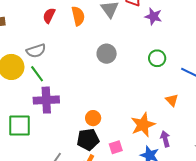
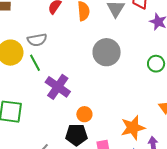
gray circle: (107, 54) -> (107, 52), size x1.4
purple cross: (46, 100) -> (58, 87), moved, turned 30

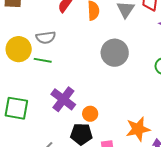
green line: (35, 63) -> (43, 60), turned -54
purple cross: (58, 87) -> (63, 99), moved

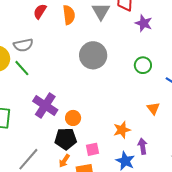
green line: (43, 60) -> (22, 68), turned 42
orange star: (138, 129) -> (122, 130), size x0.7

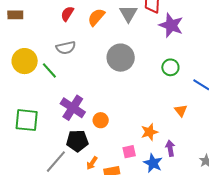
orange semicircle: (69, 15) -> (96, 17), turned -132
purple star: (144, 23) -> (171, 25), size x1.4
gray semicircle: (23, 45) -> (66, 48), moved
black pentagon: (66, 139) -> (77, 141), moved
pink square: (92, 149) -> (129, 152), moved

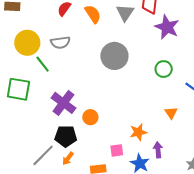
orange semicircle: (96, 17) -> (93, 14), turned 102
yellow circle: (25, 61) -> (27, 43), moved
green square: (27, 120) -> (18, 89), moved
orange arrow: (92, 163) -> (68, 158), moved

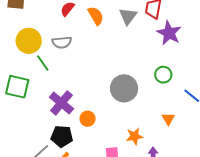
gray circle: (114, 56) -> (124, 88), moved

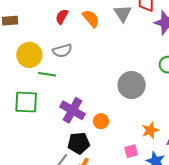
green line: (43, 63) -> (47, 74), turned -36

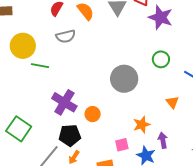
gray semicircle: (62, 51) -> (66, 36), moved
green square: (26, 102) -> (19, 129), moved, turned 30

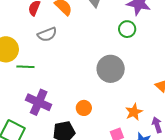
green circle: (161, 59) -> (127, 29), moved
purple cross: (64, 102) -> (39, 102), moved

